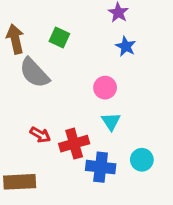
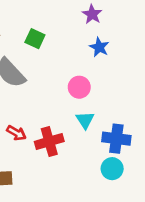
cyan circle: (142, 160) -> (112, 169), moved
blue cross: (101, 167) -> (116, 139), moved

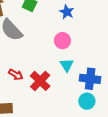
blue star: (99, 47) -> (67, 12), moved
red cross: (49, 141) -> (40, 81), turned -30

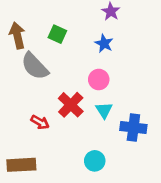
red cross: (40, 81) -> (71, 105), moved
cyan circle: (87, 101) -> (95, 161), moved

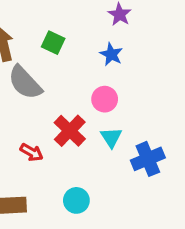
blue cross: (133, 128) -> (148, 159), turned -30
cyan circle: (95, 161) -> (76, 200), moved

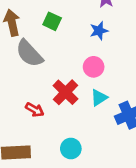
blue star: (111, 54) -> (99, 31), turned 30
cyan triangle: (111, 137) -> (99, 98), turned 30

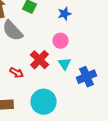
cyan triangle: (99, 98) -> (65, 64), turned -32
cyan circle: (71, 149) -> (44, 102), size x1.6

